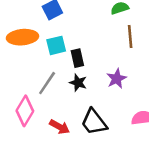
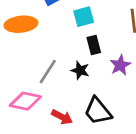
cyan square: (56, 45) -> (84, 17), moved
black rectangle: (77, 58) -> (94, 45), moved
pink diamond: (25, 111) -> (25, 101), turned 72

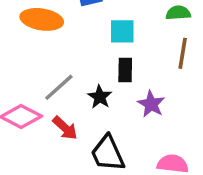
purple star: (120, 65) -> (151, 104), turned -30
red arrow: (62, 117) -> (65, 128), moved

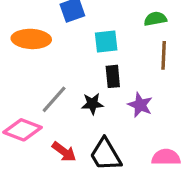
black star: (100, 97) -> (92, 104), turned -30
red arrow: (65, 128) -> (64, 152), moved

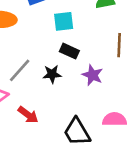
brown line: (164, 55) -> (119, 45), moved
black rectangle: (113, 76) -> (69, 51), turned -60
black trapezoid: (106, 155) -> (77, 132), moved

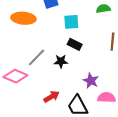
purple star: (92, 75) -> (91, 81), moved
red arrow: (28, 115) -> (51, 97), moved, turned -70

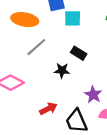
cyan square: (71, 22) -> (73, 18), moved
gray line: (36, 57) -> (36, 47), moved

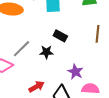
gray line: (36, 47) -> (22, 49), moved

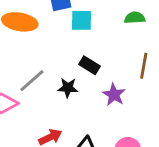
purple star: (75, 72) -> (114, 95), moved

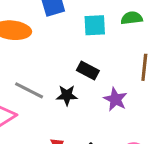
cyan square: (82, 20) -> (95, 25), moved
gray line: (32, 81) -> (29, 90), turned 72

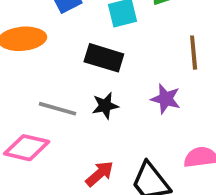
black rectangle: (88, 71) -> (104, 58), moved, size x1.4

